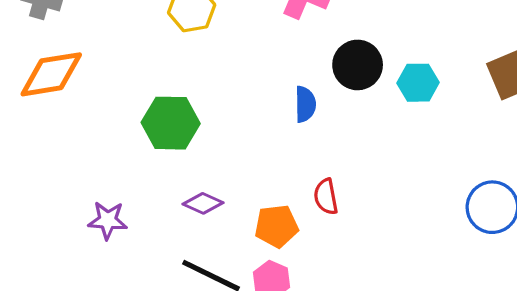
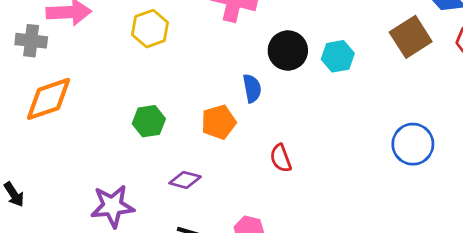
green hexagon: (171, 123) -> (149, 121), size x0.7
purple star: (108, 220) -> (112, 206), size x1.4
orange pentagon: (276, 226) -> (219, 122), moved

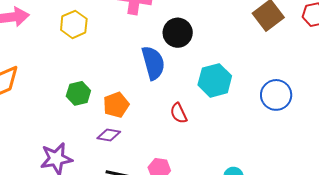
cyan hexagon: (338, 56) -> (215, 80), moved, size x1.4
blue semicircle: (252, 88) -> (153, 63), size x1.6
orange pentagon: (219, 122) -> (116, 105), moved

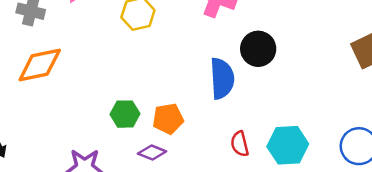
cyan hexagon: (215, 80) -> (288, 145), moved
green hexagon: (78, 93) -> (125, 114), moved

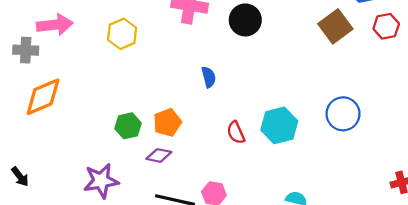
black circle: (258, 49) -> (245, 20), moved
blue semicircle: (222, 78) -> (209, 77), size x0.6

